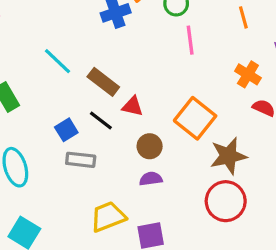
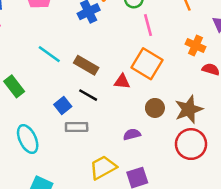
red triangle: (133, 106) -> (122, 82), moved
orange square: (195, 118) -> (147, 64), moved
brown circle: (150, 146) -> (155, 108), moved

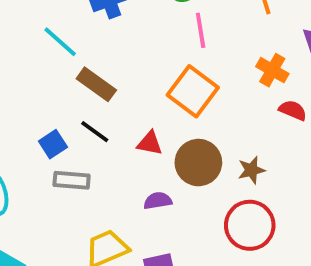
cyan line: (49, 54) -> (60, 42), moved
red triangle: (122, 82) -> (150, 143), moved
brown circle: (155, 108) -> (198, 163), size x1.5
brown star: (189, 109) -> (251, 170), size x0.6

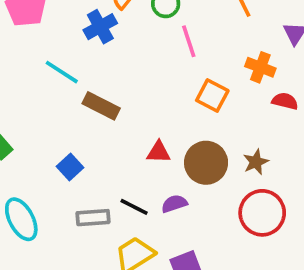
orange square: (193, 91) -> (212, 96), moved, size x0.7
black line: (95, 132) -> (134, 207), moved
gray rectangle: (72, 180) -> (93, 218), moved

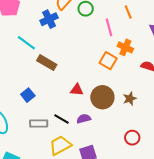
pink line: (189, 41) -> (109, 27), moved
orange cross: (260, 67) -> (125, 47), moved
red circle: (262, 213) -> (132, 138), moved, size x0.6

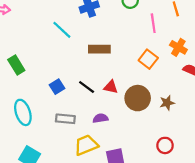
orange cross: (125, 47) -> (178, 47), moved
brown rectangle: (47, 63) -> (99, 49), moved, turned -36
black line: (62, 119) -> (87, 87), moved
purple semicircle: (84, 119) -> (100, 118), moved

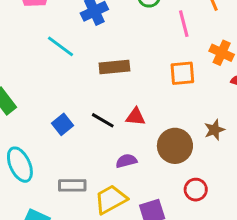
orange square: (148, 59) -> (182, 73), turned -36
brown circle: (138, 98) -> (175, 146), moved
gray rectangle: (65, 119) -> (72, 185), moved
red circle: (165, 145) -> (196, 190), moved

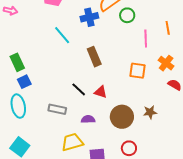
brown rectangle: (114, 67) -> (94, 57), turned 60
blue square: (62, 124) -> (24, 82), moved
gray rectangle: (72, 185) -> (57, 109), moved

